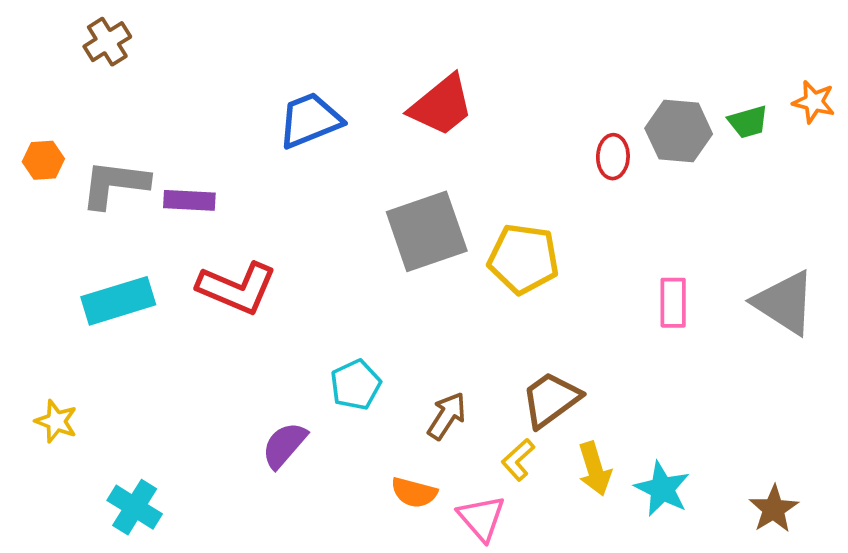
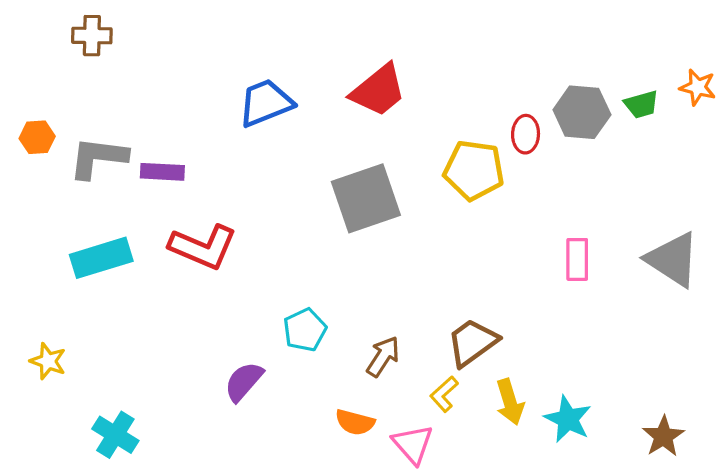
brown cross: (107, 42) -> (92, 36), turned 33
yellow pentagon: (523, 259) -> (474, 170), moved

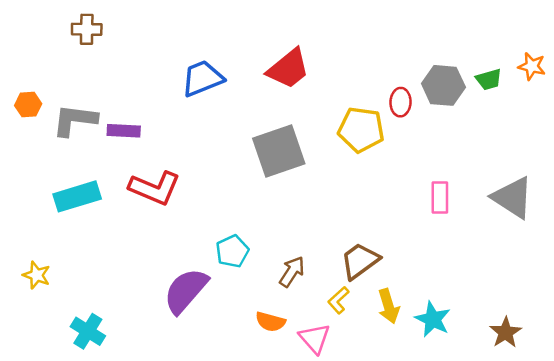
brown cross: (92, 36) -> (87, 29), moved
purple semicircle: (244, 382) -> (186, 291), size x1.5

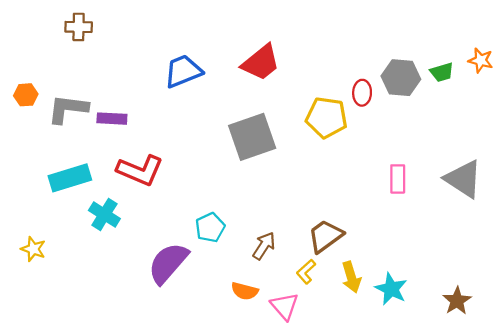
cyan cross: (88, 331) -> (104, 215), moved

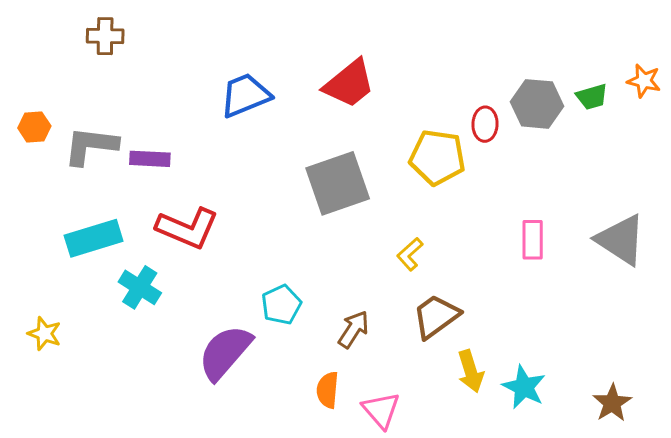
yellow L-shape: (306, 272) -> (410, 254), moved
orange semicircle: (245, 291) -> (328, 390), turned 80

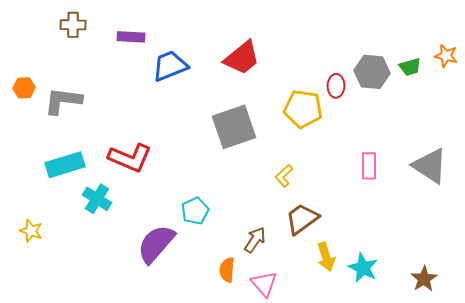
purple rectangle: (150, 159) -> (131, 37), moved
brown arrow: (354, 329) -> (255, 240), moved

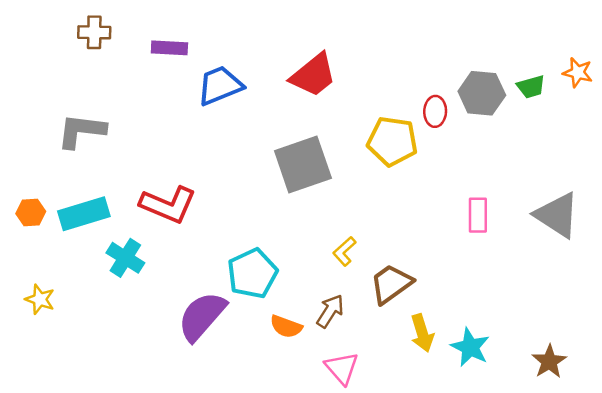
orange hexagon: (24, 88) -> (31, 212), moved
yellow L-shape: (284, 176) -> (344, 251), moved
cyan pentagon: (195, 211) -> (252, 273), size x1.4
orange semicircle: (227, 270) -> (286, 327), moved, turned -75

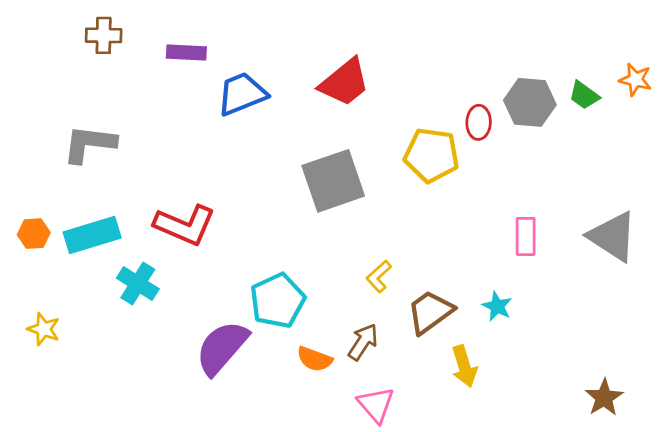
green trapezoid: (531, 87) -> (584, 95), turned 52
cyan star: (470, 347) -> (497, 306), moved, size x0.7

